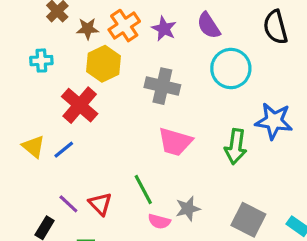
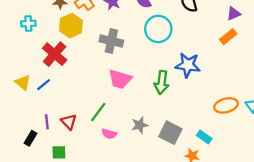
green line: (143, 190) -> (98, 112), turned 65
purple line: (68, 204) -> (47, 122), turned 40
gray star: (188, 209) -> (140, 125), moved

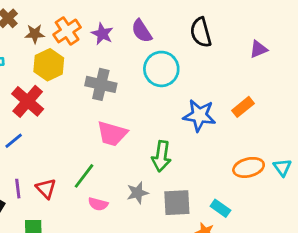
orange rectangle: (228, 37) -> (243, 107), moved
green arrow: (162, 82) -> (161, 156), moved
gray square: (170, 133) -> (177, 203), turned -30

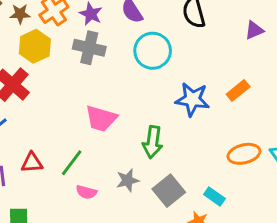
gray cross: (101, 84) -> (89, 48), moved
red triangle: (46, 189) -> (32, 163), moved, turned -50
gray square: (177, 203) -> (169, 191), turned -36

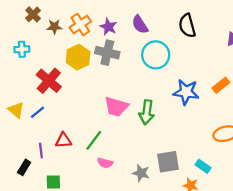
yellow hexagon: (35, 46) -> (78, 57), moved
green arrow: (153, 142) -> (147, 112), moved
gray star: (128, 180) -> (141, 173), moved, turned 30
gray square: (169, 191) -> (168, 162), turned 30

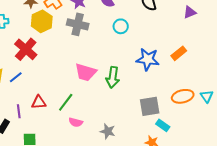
cyan circle: (156, 55) -> (121, 26), size x0.6
yellow hexagon: (78, 57) -> (42, 21), moved
gray square: (168, 162) -> (150, 106), moved

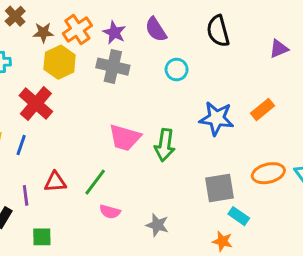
blue line: (16, 77) -> (21, 145), turned -32

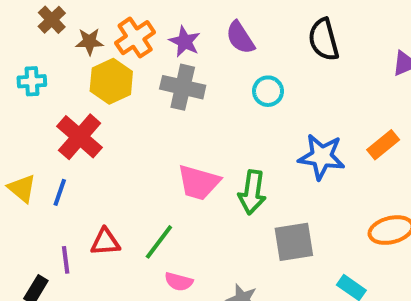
gray square: (220, 188) -> (294, 242), moved

